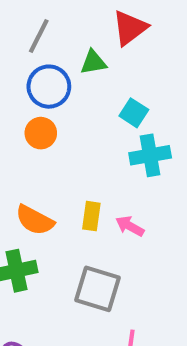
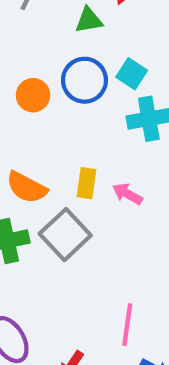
blue circle: (49, 87) -> (84, 80), moved
gray square: (97, 289) -> (65, 235), moved, turned 30

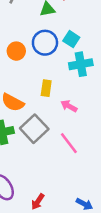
yellow rectangle: (87, 183) -> (46, 88), moved
pink line: (127, 325) -> (69, 143), moved, turned -45

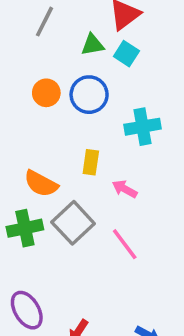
cyan square: (71, 39) -> (126, 54), moved
orange circle: (16, 51) -> (46, 93), moved

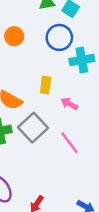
blue circle: (89, 95) -> (59, 37), moved

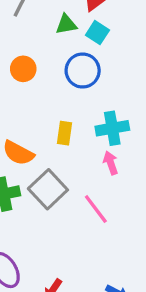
cyan cross: (82, 60) -> (112, 128), moved
pink arrow: (69, 104) -> (111, 163), moved, turned 42

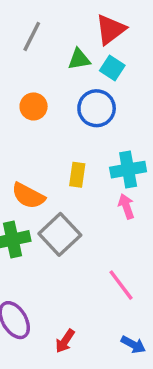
pink line: (96, 209) -> (121, 285), moved

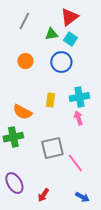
gray square: (60, 234) -> (52, 148), moved, turned 30

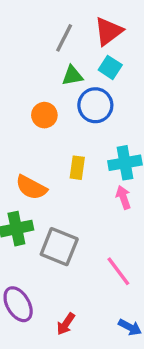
gray line: (24, 21) -> (64, 38), moved
green triangle: (51, 34) -> (72, 76), moved
orange circle: (25, 61) -> (44, 115), moved
gray square: (52, 148) -> (59, 247), moved, turned 35

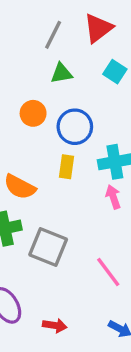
cyan square: (110, 67) -> (115, 72), moved
blue circle: (95, 105) -> (75, 127), moved
red arrow: (66, 324) -> (55, 325), turned -115

